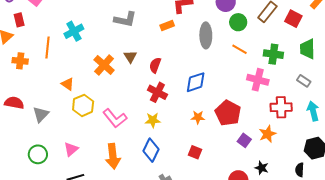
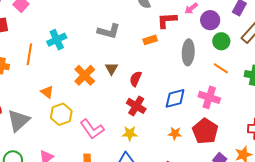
pink cross: (258, 80) -> (209, 97), moved
gray triangle: (41, 114) -> (18, 121), size x1.4

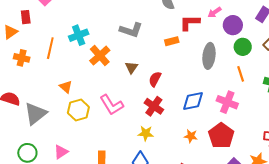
orange line: (221, 68) -> (241, 74), turned 35
orange cross: (85, 75) -> (100, 56), moved
pink L-shape: (92, 129) -> (112, 105), moved

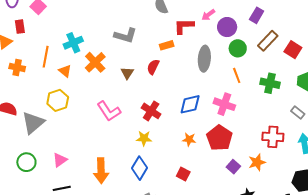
red semicircle: (155, 79) -> (153, 67), moved
orange triangle: (66, 87) -> (65, 71), moved
yellow hexagon: (78, 110) -> (58, 100), moved

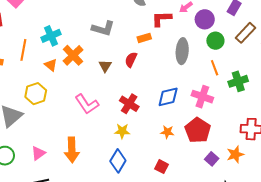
orange triangle: (65, 71) -> (51, 65), moved
green cross: (270, 83) -> (238, 81), moved, turned -30
orange arrow: (101, 171) -> (72, 150), moved

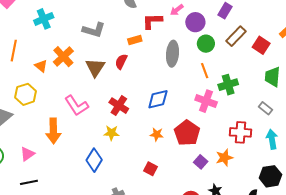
cyan cross: (51, 36) -> (44, 19), moved
brown triangle: (105, 66) -> (95, 67), size x1.5
pink cross: (202, 97) -> (206, 101), moved
orange arrow: (72, 150) -> (53, 131), moved
blue diamond: (118, 161) -> (94, 160), moved

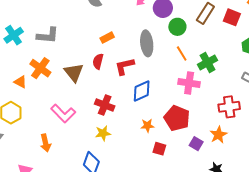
red L-shape: (152, 21) -> (125, 66), moved
gray L-shape: (94, 30) -> (48, 35), moved
orange arrow: (53, 131) -> (46, 143), size x0.7
red square: (150, 169) -> (159, 149), moved

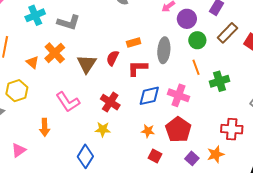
orange rectangle: (107, 38) -> (134, 42), moved
pink cross: (189, 83) -> (178, 95), moved

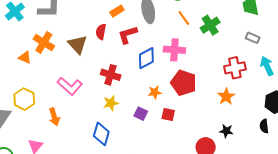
yellow hexagon: (17, 91) -> (24, 99), moved
purple square: (192, 158) -> (141, 114), moved

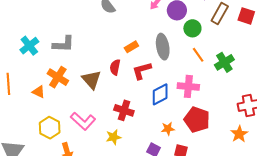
yellow hexagon: (24, 99) -> (50, 128), moved
yellow star: (111, 103) -> (114, 137), moved

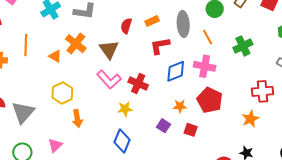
orange line: (198, 55) -> (208, 37), moved
red semicircle: (115, 67) -> (126, 26), moved
pink L-shape: (83, 121) -> (109, 79), moved

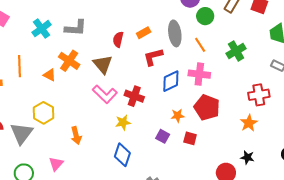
yellow hexagon: (62, 93) -> (44, 113), moved

